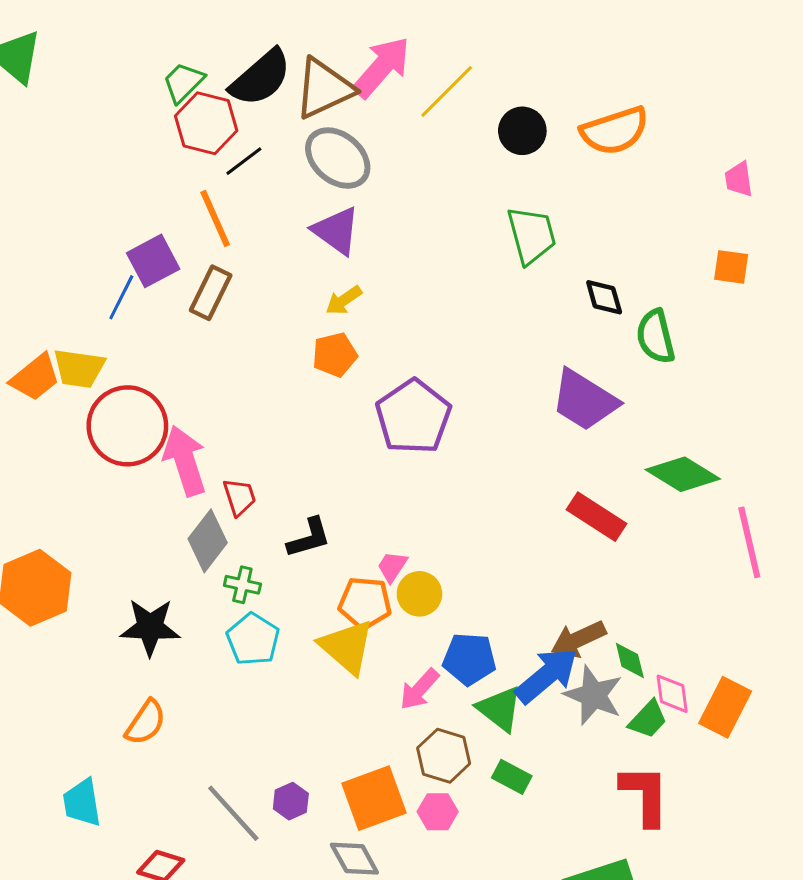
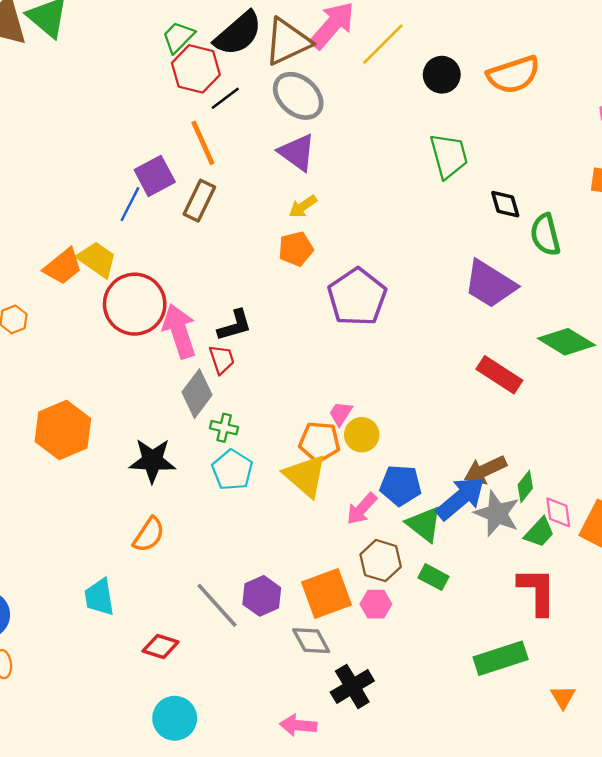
yellow trapezoid: (79, 368) -> (97, 259), turned -153
black L-shape: (309, 538) -> (235, 325), moved
green diamond: (630, 660) -> (525, 486), turned 52
purple hexagon: (291, 801) -> (262, 596), size x1.4

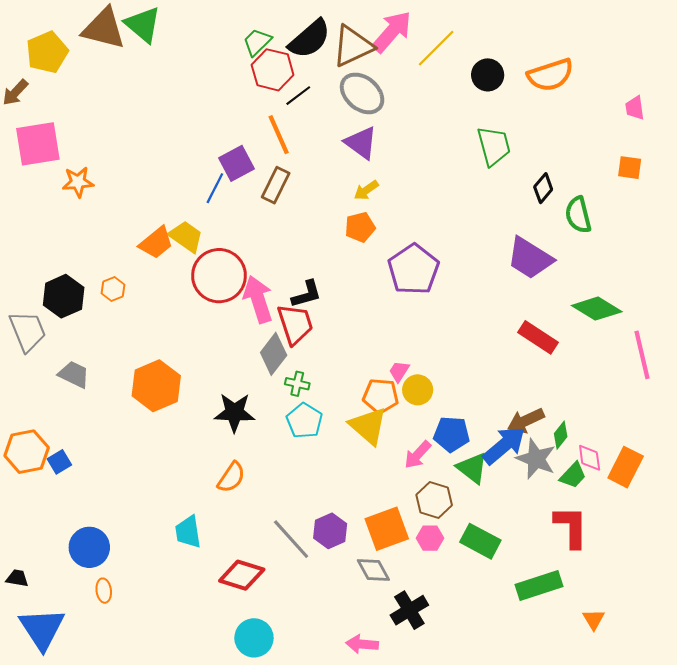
black diamond: (505, 204) -> (543, 188), turned 56
red trapezoid: (222, 359) -> (295, 324), size x1.6
green rectangle: (433, 577) -> (480, 541), moved, size x1.5
red diamond: (161, 646) -> (242, 575), size x1.4

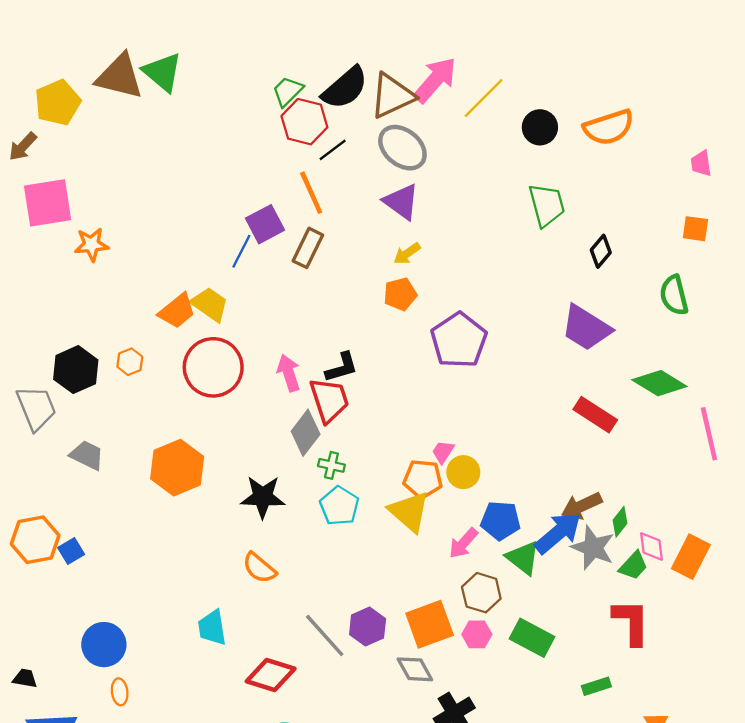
green semicircle: (578, 215) -> (674, 295), moved
red circle: (219, 276) -> (213, 367), moved
pink arrow: (258, 299) -> (289, 373), size x0.7
orange semicircle: (231, 477) -> (259, 568), turned 96
green rectangle: (539, 585) -> (596, 686), size x0.6

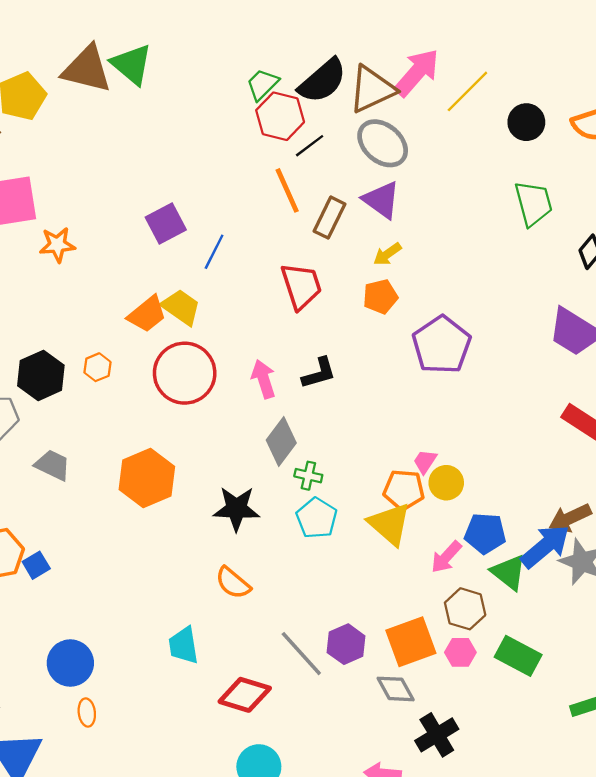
purple square: (265, 224) -> (166, 223), moved
brown rectangle: (308, 248) -> (330, 218), moved
red trapezoid: (329, 400) -> (301, 286), moved

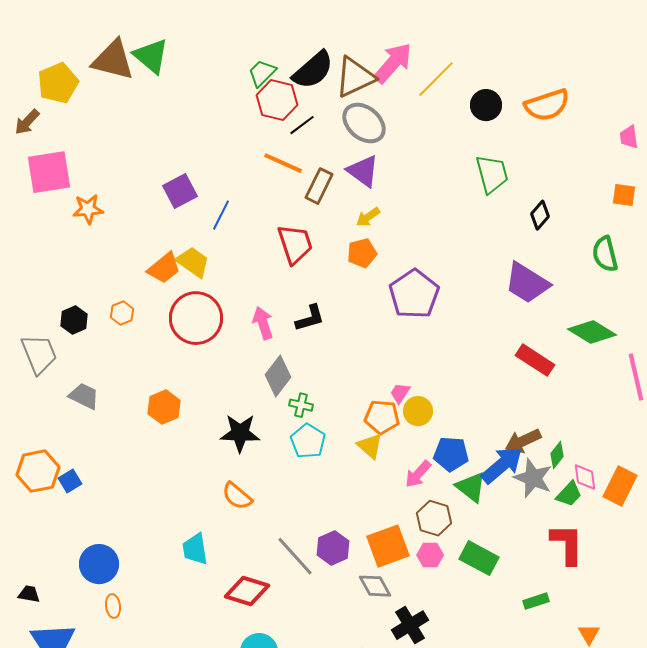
orange line: (287, 190) -> (283, 163), turned -42
black hexagon: (41, 375) -> (74, 320), size x0.7
orange hexagon: (147, 478) -> (164, 407), size x0.7
yellow triangle: (390, 524) -> (370, 446), size x0.7

